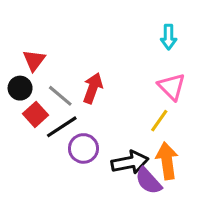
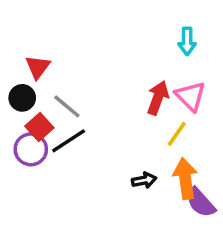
red arrow: (93, 88) -> (158, 98), moved
purple circle: (83, 148) -> (31, 149), moved
black arrow: (130, 162) -> (144, 180), size x0.6
purple semicircle: (148, 181) -> (201, 203), moved

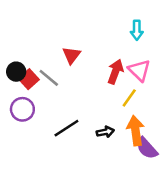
red triangle: (38, 67) -> (71, 55), moved
red square: (39, 127) -> (29, 79), moved
black line: (69, 141) -> (66, 128), moved

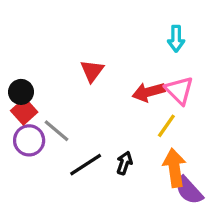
red arrow: (115, 72) -> (149, 92), turned -125
gray line: (49, 78) -> (57, 131), moved
red square: (29, 79) -> (24, 111), moved
black arrow: (105, 132) -> (124, 163), moved, turned -60

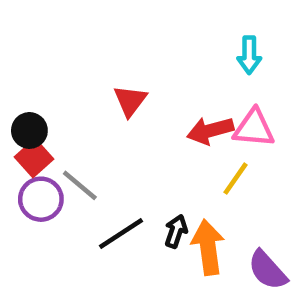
pink triangle: (179, 90) -> (254, 128), turned -40
orange arrow: (174, 168) -> (208, 247), moved

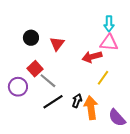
pink triangle: (254, 128) -> (109, 43), moved
black circle: (29, 130) -> (31, 38), moved
red square: (34, 158) -> (35, 69), moved
gray line: (80, 185) -> (48, 81), moved

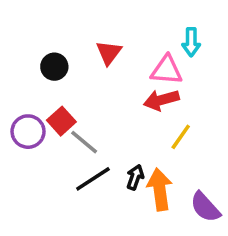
pink triangle: (109, 43) -> (167, 70), moved
red triangle: (57, 44) -> (109, 53), moved
purple circle: (18, 87) -> (28, 132), moved

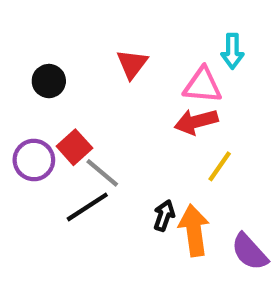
black circle: (54, 67) -> (49, 81), moved
black line: (93, 179) -> (87, 207), moved

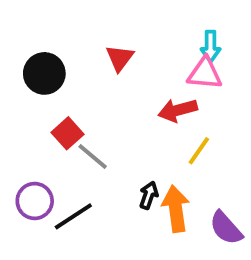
black circle: (49, 81) -> (44, 73), size x1.4
pink triangle: (203, 85) -> (205, 73), moved
purple circle: (34, 160) -> (35, 201), moved
black line: (87, 207) -> (73, 216), moved

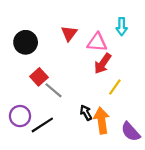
pink triangle: (205, 73) -> (97, 42), moved
red arrow: (178, 110) -> (103, 64), turned -40
black arrow: (149, 195) -> (86, 113), turned -48

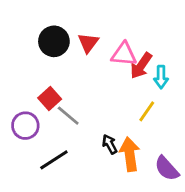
cyan arrow: (122, 27) -> (161, 77), moved
black circle: (26, 42) -> (54, 41), moved
red arrow: (103, 64) -> (141, 66), moved
purple circle: (20, 116) -> (25, 126), moved

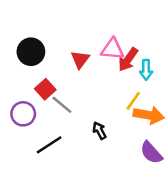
black circle: (54, 41) -> (31, 52), moved
red triangle: (88, 43) -> (80, 59), moved
orange arrow: (130, 154) -> (149, 115), moved, turned 108

